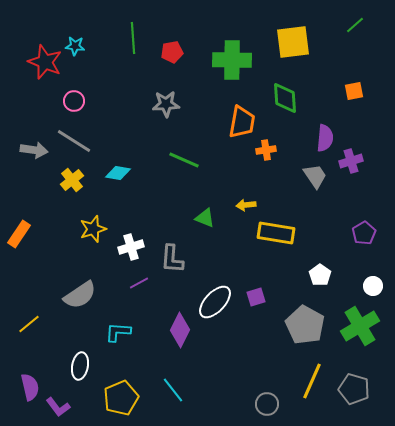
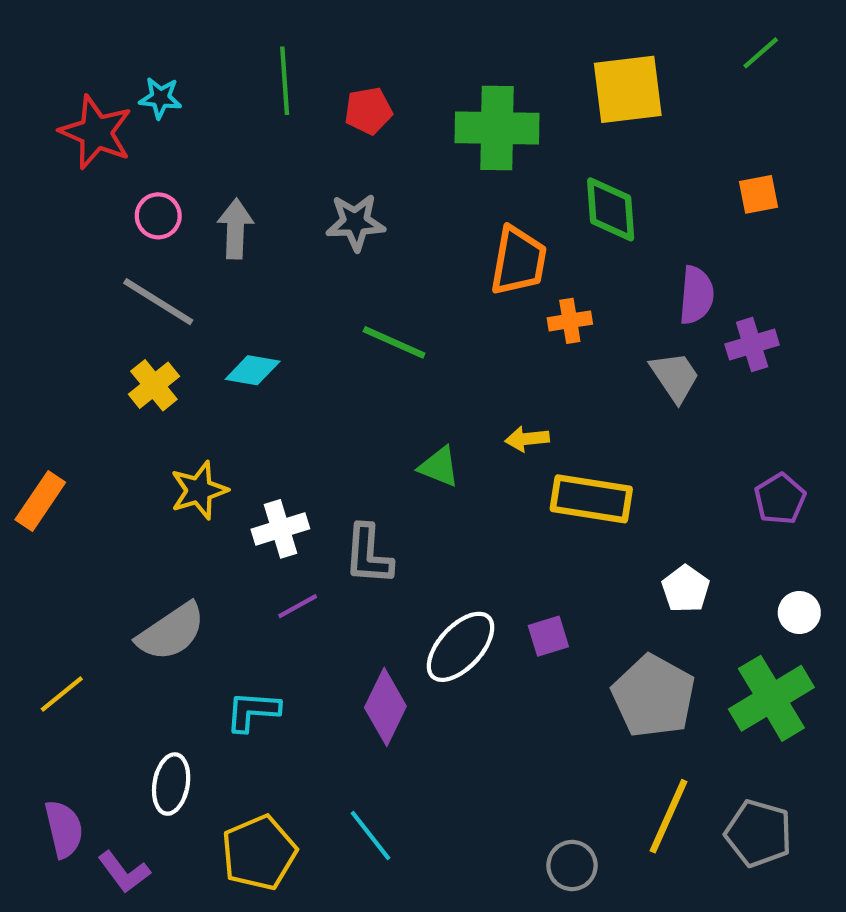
gray arrow: (34, 150) -> (235, 229), moved, turned -96

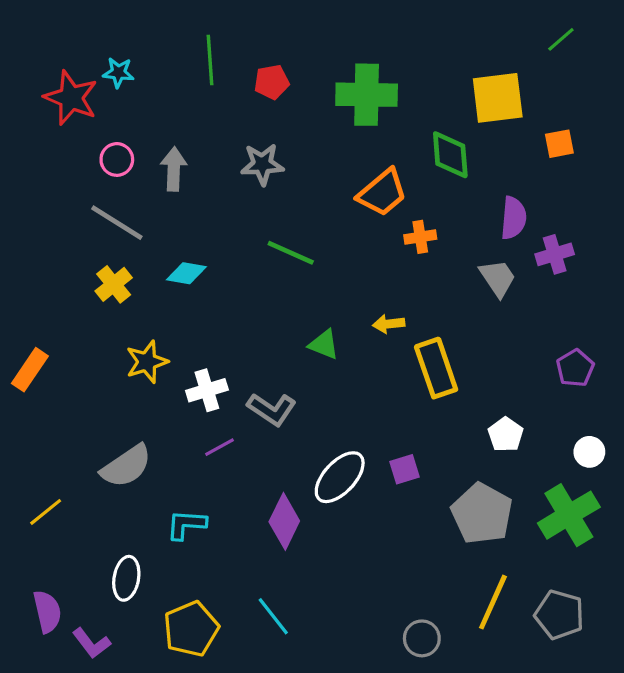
yellow square: (628, 89) -> (498, 98), moved
orange trapezoid: (518, 261) -> (382, 193), turned 40
yellow rectangle: (591, 499) -> (436, 368), turned 62
gray L-shape: (368, 555) -> (272, 409), turned -60

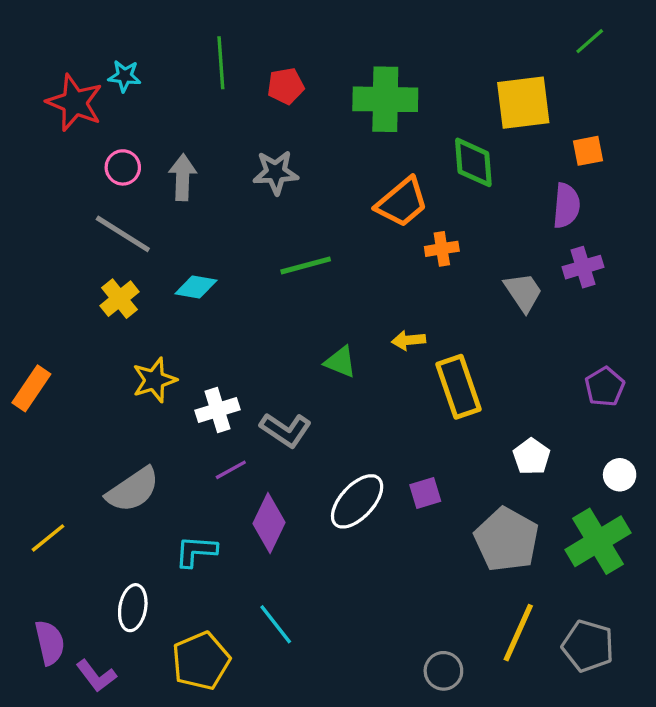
purple semicircle: (514, 218) -> (566, 206), moved
green line: (291, 253) -> (306, 265), turned -39
purple diamond: (284, 521) -> (269, 523), moved
cyan line: (273, 616) -> (276, 624), moved

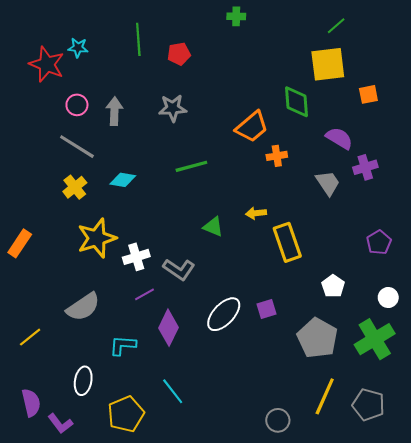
green line: (590, 41) -> (336, 26), moved
green cross: (385, 99) -> (236, 16), moved, size x0.5
purple semicircle: (566, 206) -> (339, 138), moved, turned -64
yellow star: (154, 380) -> (97, 238), size x1.4

